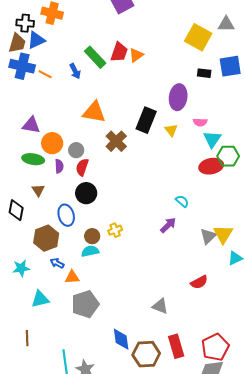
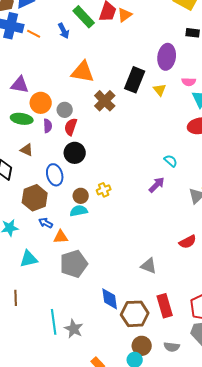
brown triangle: (38, 190) -> (27, 150), turned -32

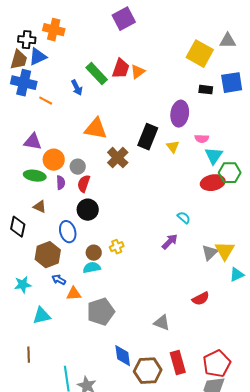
orange line: (34, 34) -> (46, 101), moved
gray pentagon: (74, 264) -> (101, 312), moved

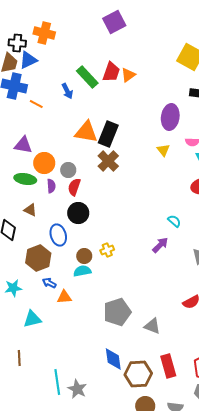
black rectangle: (148, 137) -> (108, 134), moved
gray pentagon: (101, 312) -> (117, 312), moved

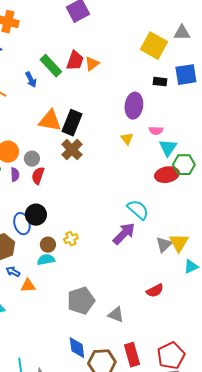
black circle: (78, 213) -> (36, 215), moved
cyan semicircle: (174, 221) -> (138, 210), size x1.6
purple arrow: (160, 245) -> (124, 234), size x1.4

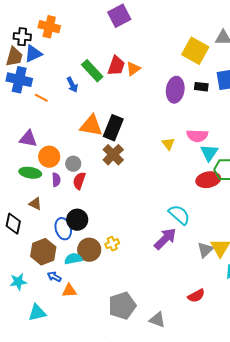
purple ellipse: (134, 106) -> (175, 90), moved
pink semicircle: (156, 131) -> (197, 136), size x1.5
brown circle: (48, 245) -> (89, 250), size x1.5
cyan semicircle: (46, 260) -> (73, 259), moved

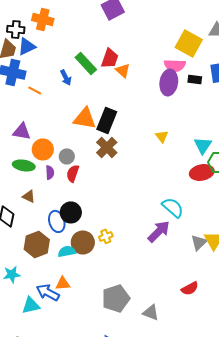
orange triangle: (133, 69) -> (123, 70), moved, turned -42
pink semicircle: (197, 136) -> (175, 65), moved
blue arrow: (54, 277) -> (48, 292), moved, size x1.6

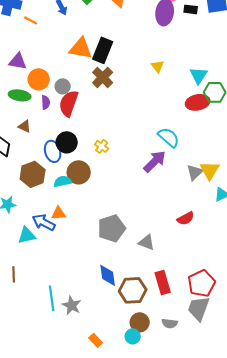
red semicircle: (73, 173) -> (69, 103), size x1.5
yellow cross: (106, 236) -> (102, 146), moved, turned -32

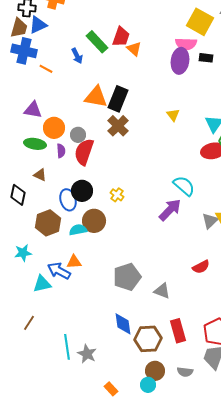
brown line: (14, 274) -> (29, 323), turned 35

